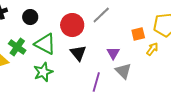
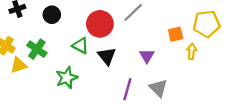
green triangle: (45, 44) -> (80, 46), moved, size x0.7
yellow arrow: (152, 49) -> (192, 51), turned -32
gray triangle: (123, 71) -> (158, 88), moved

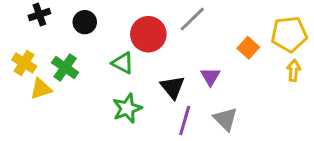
orange square: (176, 34) -> (248, 48), turned -35
yellow arrow: (192, 51) -> (294, 71), moved
black triangle: (107, 56) -> (173, 87), moved
green star: (67, 78) -> (127, 108), moved

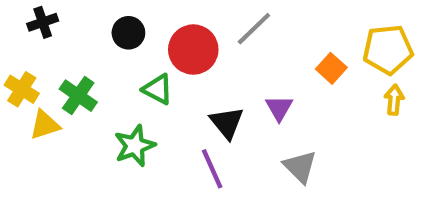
black circle: (85, 22) -> (128, 33), moved
green star: (127, 108) -> (135, 146), moved
purple line: (185, 120) -> (212, 169), moved, turned -40

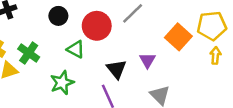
orange square: (331, 68) -> (178, 37), size x1.5

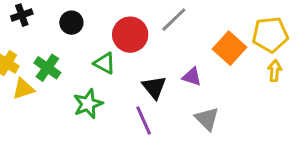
black circle: (58, 16) -> (71, 23), moved
purple triangle: (147, 60) -> (192, 77), turned -42

